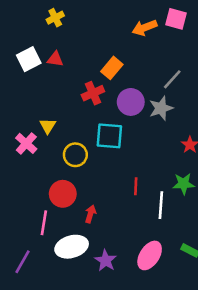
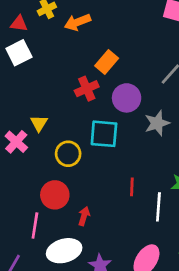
orange arrow: (145, 28) -> (77, 22), moved
red triangle: (55, 59) -> (19, 24), moved
gray star: (161, 108) -> (157, 123), moved

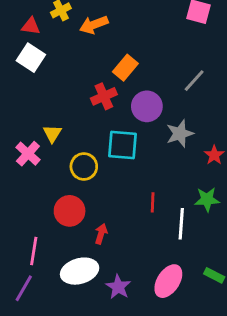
white square: (19, 53) -> (31, 58), turned -30
pink line: (35, 225) -> (34, 251), moved

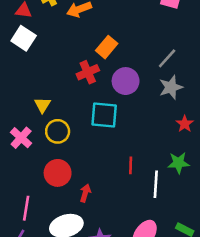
gray star: (180, 134) -> (171, 87), moved
pink cross: (28, 154) -> (21, 138), moved
yellow circle: (84, 166) -> (58, 131), moved

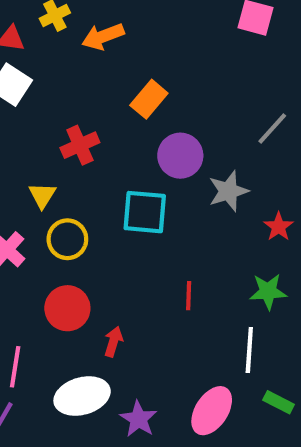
gray line: (167, 58) -> (272, 128), moved
red cross: (88, 72) -> (80, 145), moved
gray star: (171, 87) -> (228, 191), moved
white line: (156, 184) -> (249, 350), moved

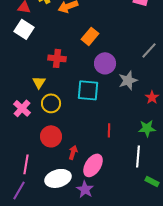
red cross: (80, 145) -> (57, 58), turned 30
pink ellipse: (212, 411) -> (93, 165), moved

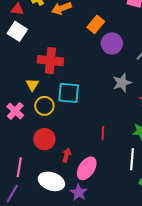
orange rectangle: (90, 36) -> (96, 24), moved
red cross: (57, 58) -> (50, 61), size x1.4
purple circle: (105, 63) -> (112, 43), moved
cyan square: (88, 90) -> (69, 93), moved
white ellipse: (58, 178) -> (51, 181), turned 35

